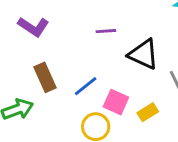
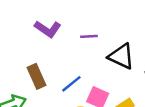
purple L-shape: (33, 27) -> (48, 29), moved

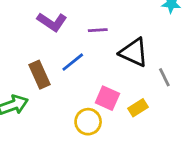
blue line: (71, 84) -> (73, 62), moved

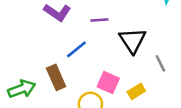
black triangle: (134, 52) -> (132, 40), turned 32
brown rectangle: (39, 75) -> (56, 77), moved

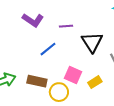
brown rectangle: (56, 77) -> (37, 81), moved, turned -54

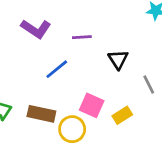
black triangle: (92, 42) -> (118, 59), size x0.7

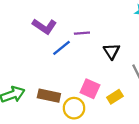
blue line: (57, 69) -> (61, 48), moved

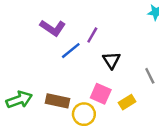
purple line: (82, 33) -> (92, 35), turned -56
black triangle: (112, 51) -> (111, 60), moved

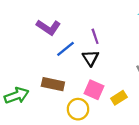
purple line: (92, 35) -> (95, 36), moved, turned -49
black triangle: (111, 60) -> (91, 58), moved
brown rectangle: (58, 101) -> (53, 84), moved

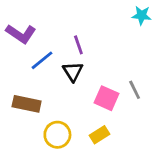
pink square: (94, 90) -> (107, 98), moved
yellow rectangle: (119, 98) -> (99, 135), moved

